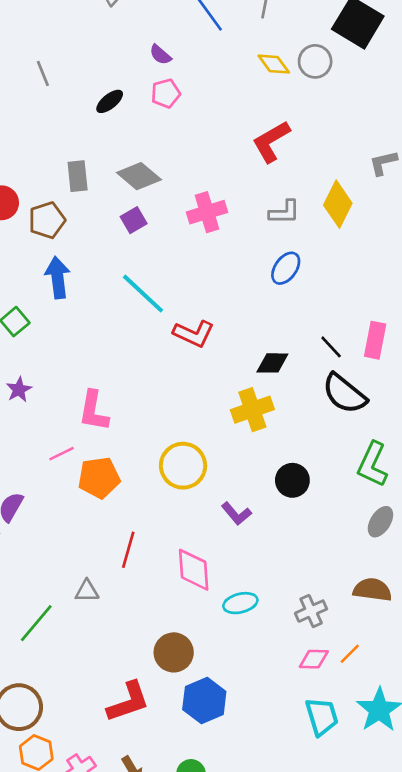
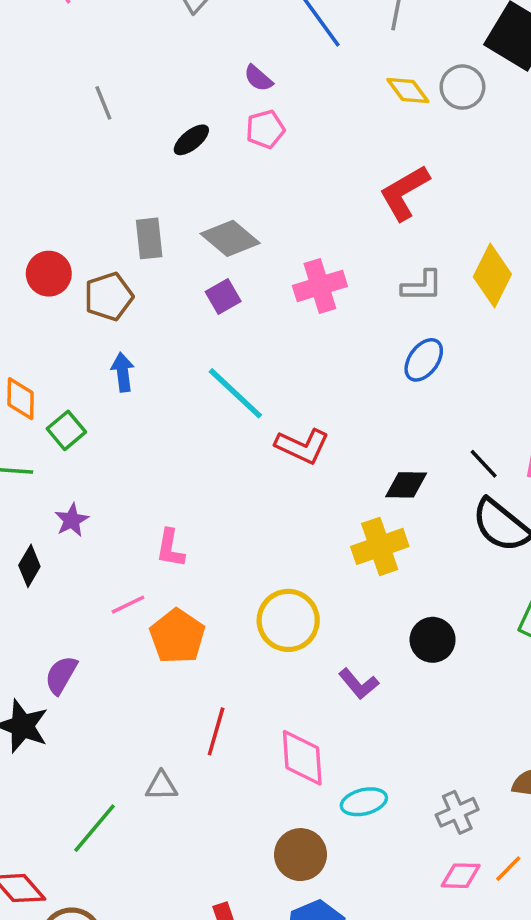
blue arrow: (58, 278) -> (123, 372), size x0.7
pink L-shape: (94, 411) -> (170, 548), size x0.7
orange pentagon: (99, 478) -> (177, 636), turned -30
brown circle: (174, 652) -> (301, 855), moved

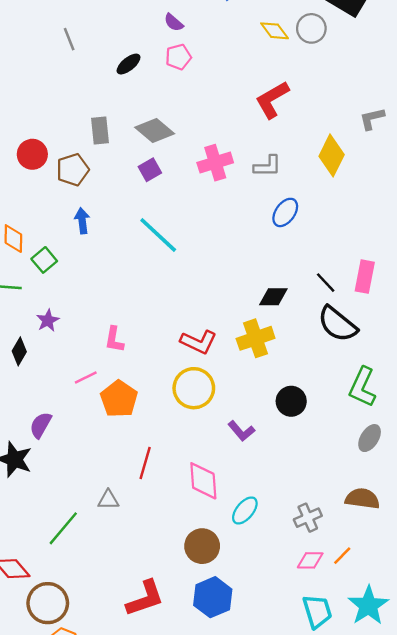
gray L-shape: (422, 286) -> (267, 166), moved
red L-shape: (302, 446) -> (199, 342), moved
cyan ellipse: (364, 802) -> (245, 510), turned -36

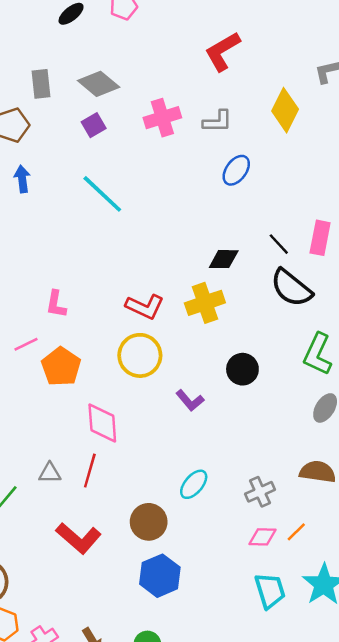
red line: (145, 463) -> (90, 471), moved
pink diamond: (203, 481) -> (102, 423), moved
red L-shape: (145, 598) -> (79, 538), moved, turned 60

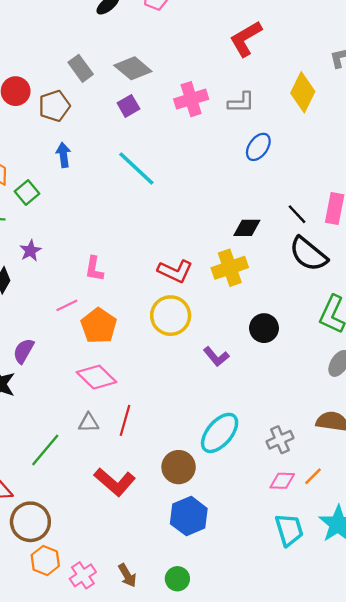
gray rectangle: (41, 84) -> (81, 68), turned -30
pink diamond: (102, 423) -> (97, 377), moved, turned -42
cyan ellipse: (194, 484) -> (220, 433), size x1.5

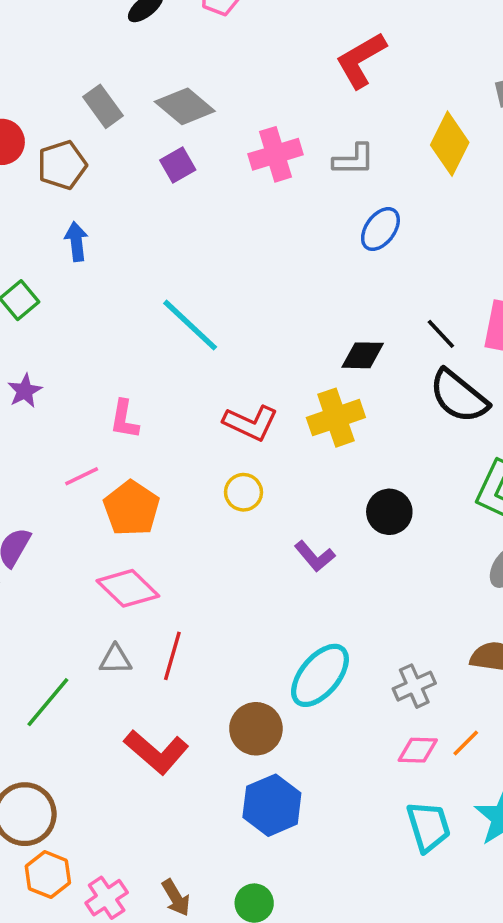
cyan line: (136, 169) -> (190, 325), moved
yellow circle: (171, 316) -> (243, 492), size x0.6

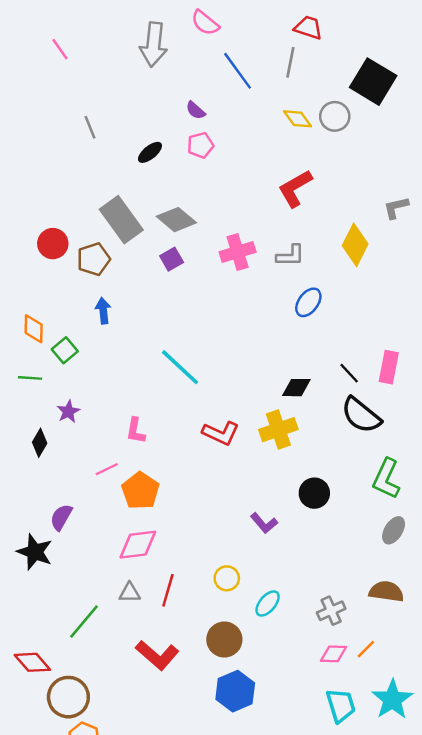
gray rectangle: (103, 106) -> (121, 220), size x1.6
yellow circle: (243, 492) -> (227, 578), moved
pink diamond: (128, 588) -> (138, 545), turned -51
cyan ellipse: (320, 675) -> (268, 604), size x0.6

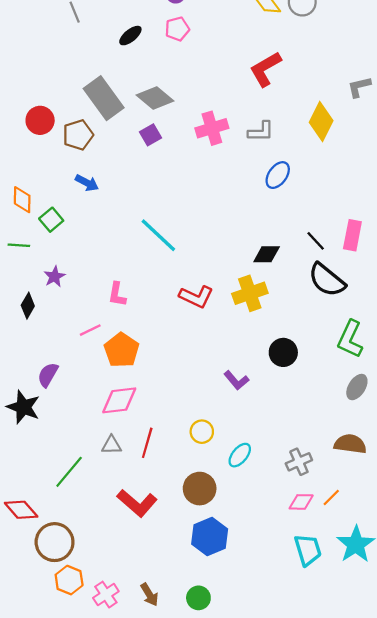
blue arrow: (103, 311) -> (87, 183), turned 125

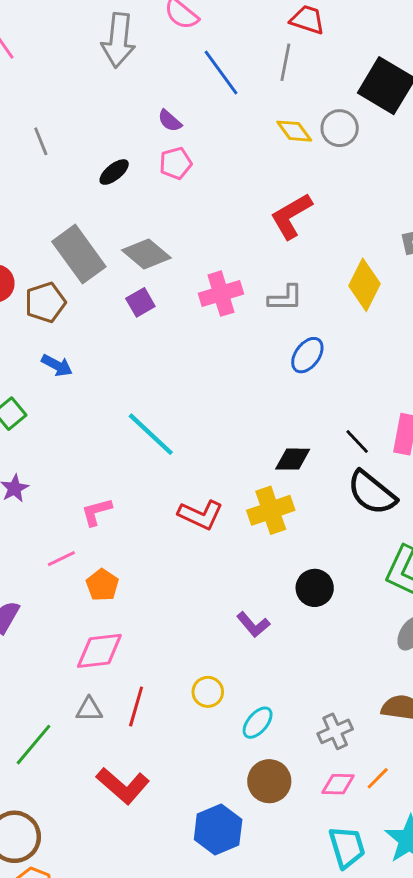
pink L-shape: (117, 294) -> (97, 512), turned 65
orange pentagon: (121, 350) -> (102, 585), size x0.7
brown circle: (200, 489) -> (269, 781), moved

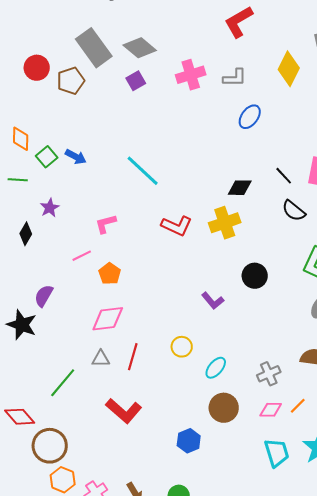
blue arrow: (57, 365) -> (76, 157), moved
black semicircle: (372, 493) -> (294, 211), size x0.7
blue hexagon: (218, 830) -> (189, 441), size x0.7

